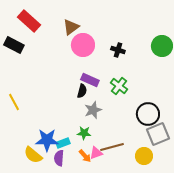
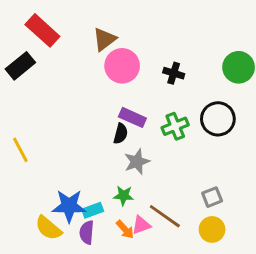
black rectangle: (14, 45) -> (20, 66), turned -66
green cross: (119, 86) -> (175, 126), turned 30
black circle: (148, 114) -> (218, 119), moved
gray square: (158, 134) -> (212, 197), moved, size x0.6
brown line: (112, 147) -> (165, 216), turned 50

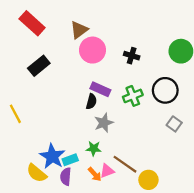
black rectangle: (20, 66) -> (39, 66), moved
gray square: (212, 197) -> (174, 124), moved, turned -32
blue star: (69, 206) -> (52, 156), turned 30
yellow circle: (212, 229) -> (148, 180), moved

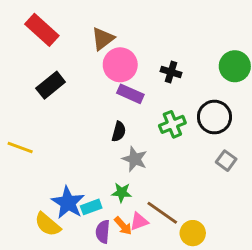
purple rectangle: (100, 89) -> (130, 94), moved
yellow line: (15, 114) -> (20, 147), turned -42
gray star: (104, 123) -> (135, 159), turned -30
purple semicircle: (66, 176) -> (103, 232), moved

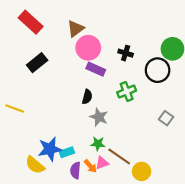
black circle: (214, 117) -> (158, 70), moved
green star: (122, 192) -> (98, 144), moved
blue star: (68, 203) -> (50, 149), turned 30

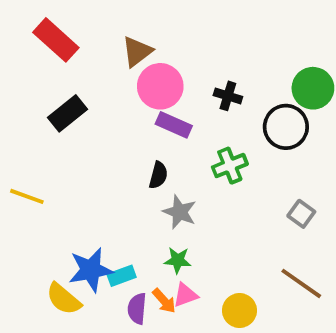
brown line: (119, 157) -> (301, 283), moved
yellow circle: (142, 171) -> (239, 311), moved

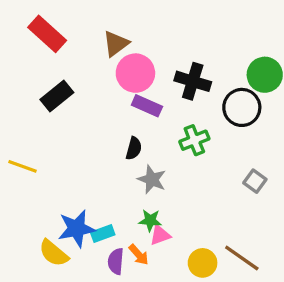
black cross: (228, 96) -> (193, 81), size x1.5
brown line: (301, 283) -> (242, 258), moved
pink triangle: (185, 295) -> (160, 235), moved

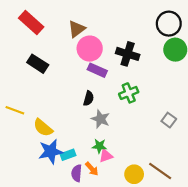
black rectangle: (57, 96) -> (38, 64), turned 72
black circle: (242, 107) -> (169, 24), moved
yellow semicircle: (54, 253) -> (43, 128), moved

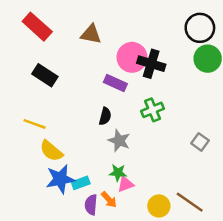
brown triangle: (77, 29) -> (91, 34), turned 48
pink circle: (90, 49) -> (132, 57), moved
yellow line: (15, 110) -> (35, 124), moved

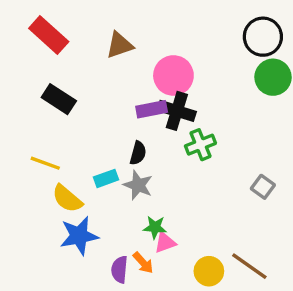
brown triangle: (91, 34) -> (119, 45), turned -30
black cross: (151, 64) -> (177, 111), moved
purple rectangle: (115, 83) -> (152, 109), turned -35
gray star: (119, 141) -> (138, 185), moved
cyan rectangle: (81, 183) -> (106, 178), moved

